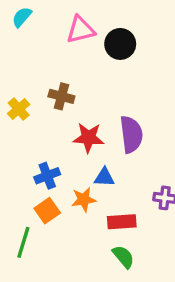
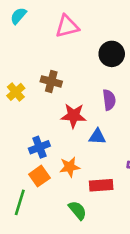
black circle: (120, 44) -> (112, 54), moved
purple semicircle: (131, 134) -> (109, 100), moved, size x0.7
blue triangle: (104, 177) -> (97, 137), moved
green semicircle: (123, 257) -> (78, 210), moved

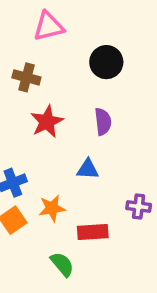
brown cross: (51, 81) -> (26, 77), moved
red star: (74, 116) -> (47, 122), moved, turned -30

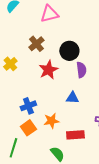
black circle: (106, 62) -> (69, 51), moved
brown cross: (26, 77) -> (36, 44), turned 35

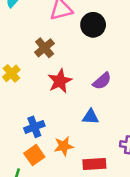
black circle: (69, 51) -> (93, 25), moved
purple semicircle: (81, 70) -> (102, 81), turned 56

